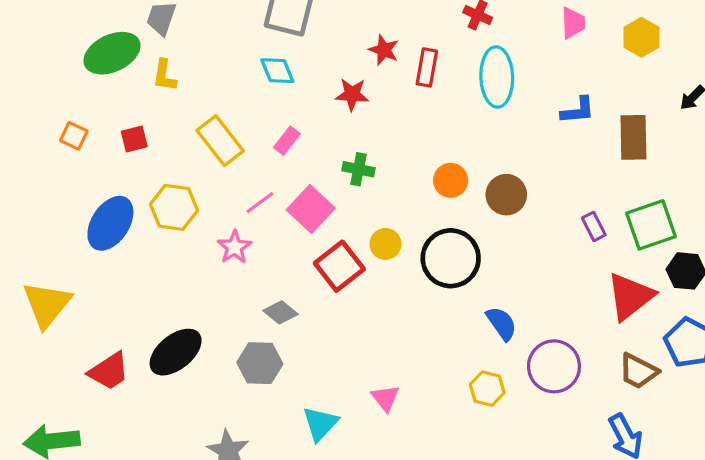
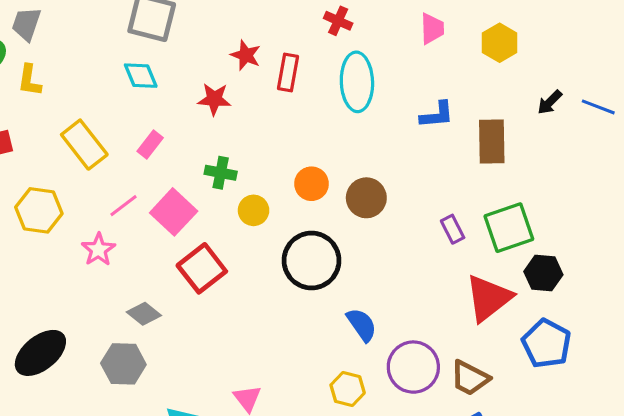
yellow circle: (385, 244) -> (254, 210), moved
brown trapezoid: (638, 371) -> (470, 378), moved

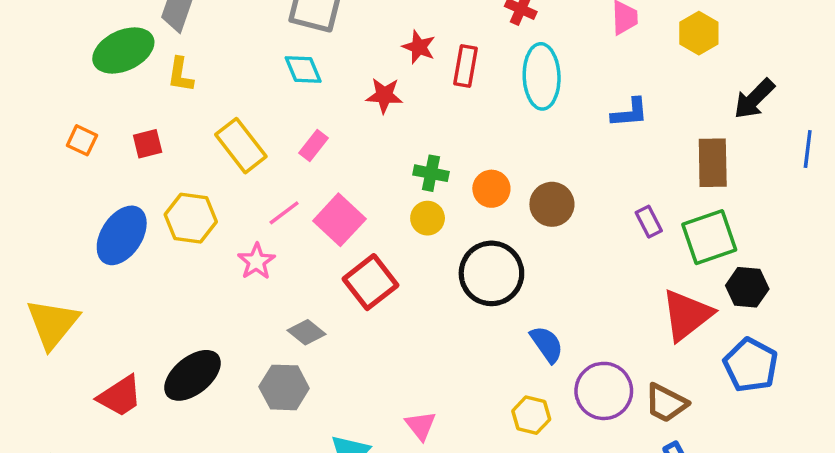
black arrow: (550, 102) -> (754, 99), size x1.5
blue line: (598, 107) -> (808, 149), moved, turned 76
brown rectangle: (492, 141) -> (713, 163), moved
green cross: (221, 173) -> (431, 173), moved
purple rectangle: (453, 229) -> (649, 222), moved

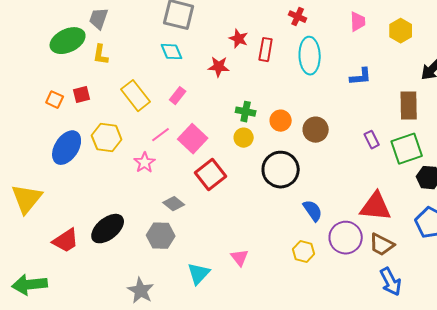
orange square: (82, 140) -> (55, 100), moved
red triangle: (687, 315) -> (376, 207), moved, turned 44

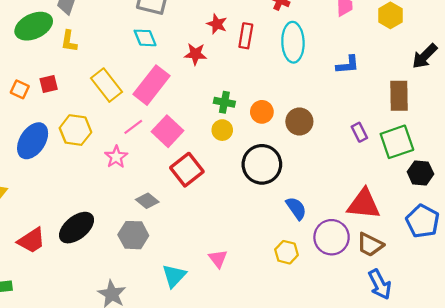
pink rectangle: (178, 96) -> (152, 85), size x2.0

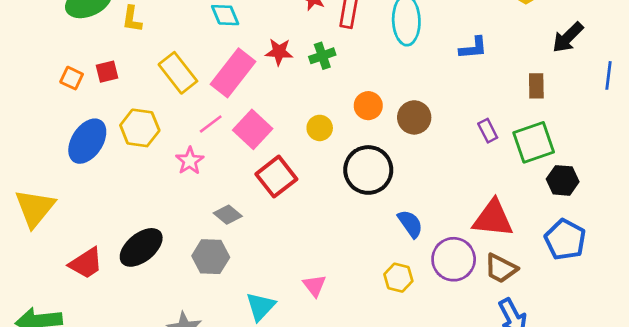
red star: (195, 54) -> (279, 52), moved
brown rectangle: (399, 96) -> (536, 86), size x0.7
green cross: (224, 102) -> (322, 56), moved, turned -30

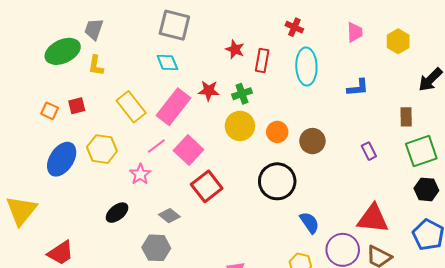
yellow circle: (320, 128) -> (240, 126), moved, size x1.5
green square: (534, 142) -> (421, 151), moved
black ellipse: (141, 247) -> (117, 213), moved, size x0.7

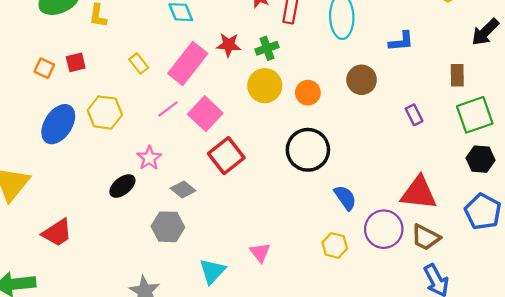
yellow rectangle: (131, 107) -> (139, 63), size x0.6
brown circle: (312, 141) -> (362, 80), moved
pink star: (140, 174) -> (149, 158), moved

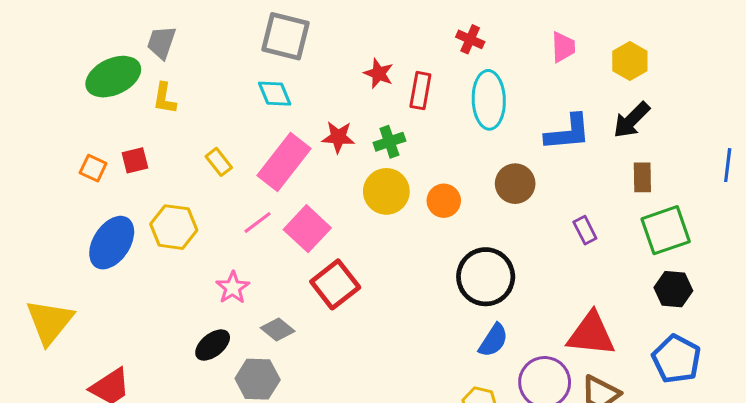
black arrow: (485, 32) -> (631, 120), moved
blue L-shape: (401, 41) -> (568, 132), size x1.4
black circle: (308, 150) -> (486, 277), moved
black ellipse: (122, 186) -> (213, 345), moved
blue semicircle: (345, 198) -> (493, 340), turned 68

